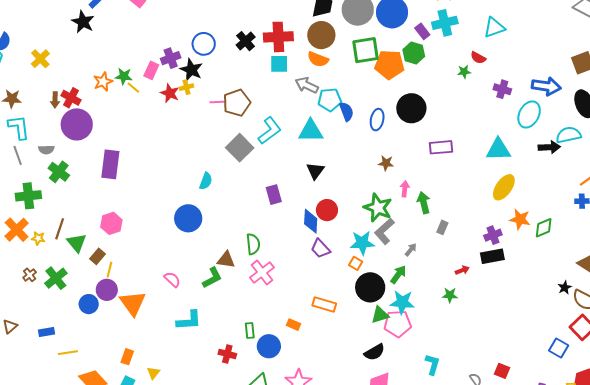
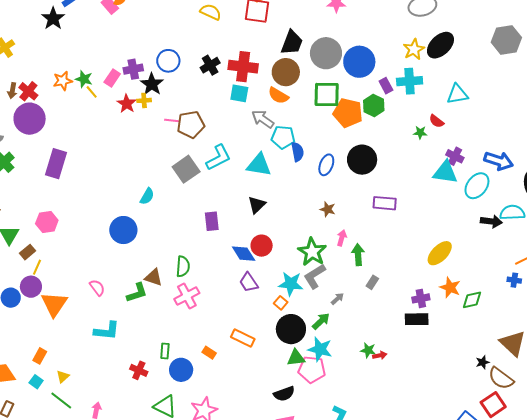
cyan triangle: (498, 150) -> (445, 172), moved
blue diamond: (311, 221) -> (244, 254), turned -45
red arrow: (462, 270) -> (380, 355), moved

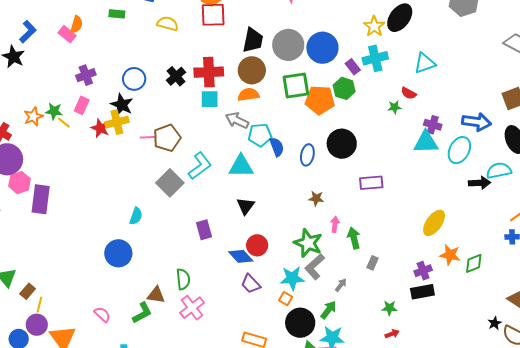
purple cross: (133, 69) -> (86, 75), moved
orange semicircle: (278, 95) -> (248, 95), turned 150
yellow cross: (144, 100) -> (117, 122), size x1.6
pink hexagon: (47, 222) -> (20, 183), moved
green star: (368, 350) -> (389, 308), moved

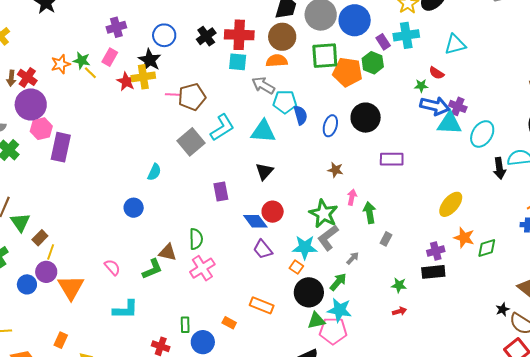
blue arrow: (477, 122) -> (435, 106), moved
black arrow: (480, 183) -> (499, 168), turned 80
blue circle: (118, 253) -> (134, 208), size x0.7

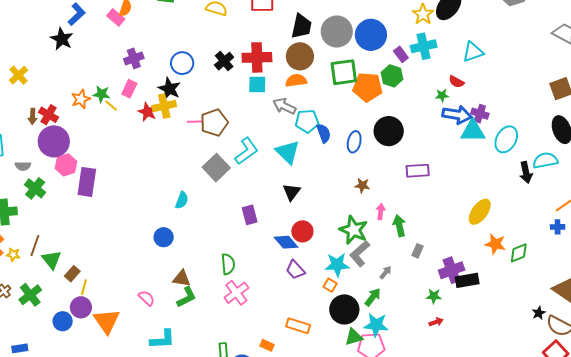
cyan triangle: (263, 131) -> (288, 152), turned 44
purple cross: (436, 251) -> (452, 270), moved, size x1.4
brown triangle: (168, 252) -> (182, 278), moved

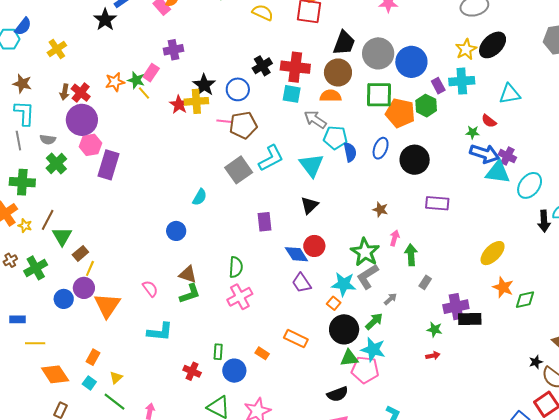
blue circle: (182, 63) -> (238, 89), moved
pink rectangle: (129, 89) -> (151, 73), moved
blue ellipse: (354, 142) -> (381, 148), moved

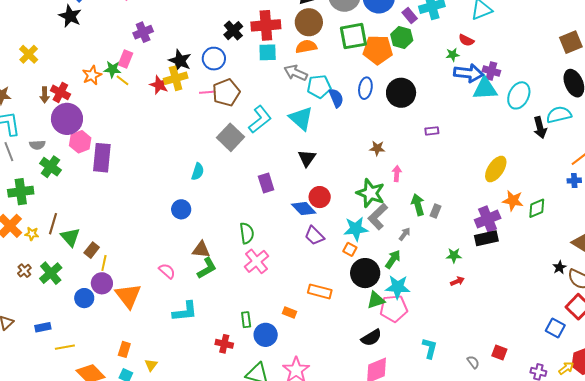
purple rectangle: (437, 203) -> (432, 131), size x0.6
green arrow: (411, 255) -> (418, 205), moved
purple cross: (456, 307) -> (488, 219), moved

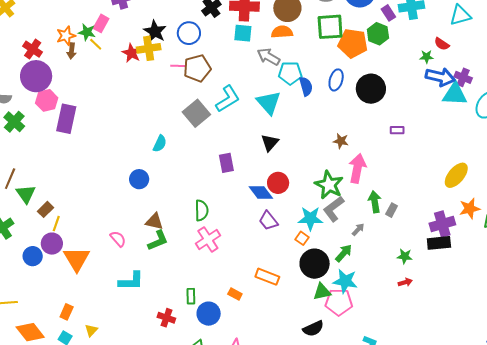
brown arrow: (45, 95) -> (72, 51), moved
pink arrow: (397, 174) -> (357, 168), size x1.8
orange star: (513, 201) -> (470, 209), turned -30

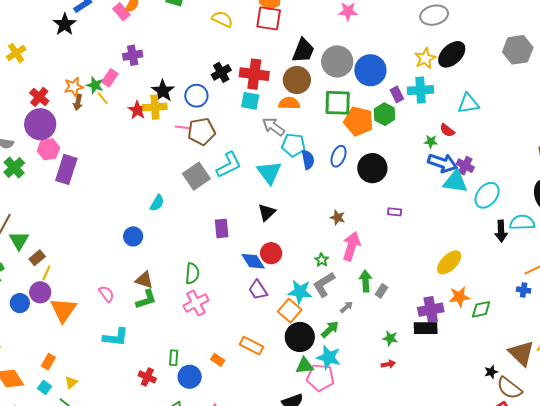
green star: (329, 185) -> (322, 260), size x0.5
orange square: (302, 238) -> (290, 311), size x1.6

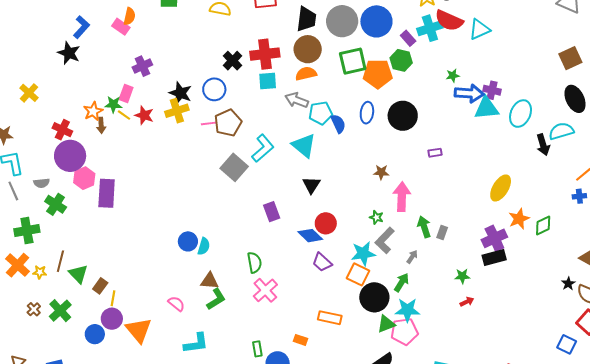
red star: (137, 110) -> (144, 115), moved
red semicircle: (447, 130) -> (449, 20), moved, size x1.8
cyan semicircle: (157, 203) -> (204, 246), moved

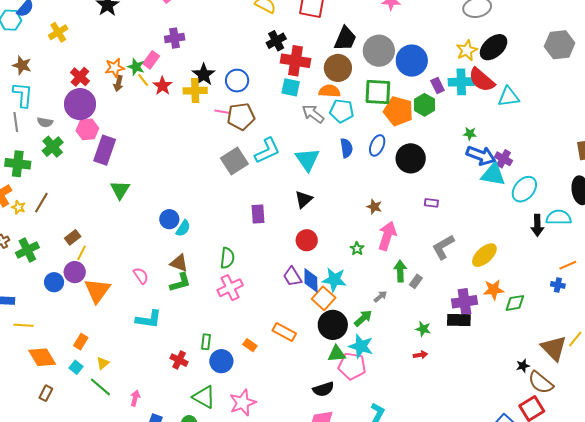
black cross: (233, 61) -> (276, 41), moved
cyan pentagon: (321, 113) -> (342, 111), moved
blue diamond: (310, 236) -> (311, 280), moved, turned 30
gray L-shape: (385, 240) -> (443, 247), moved
green triangle: (78, 274) -> (120, 190), moved

